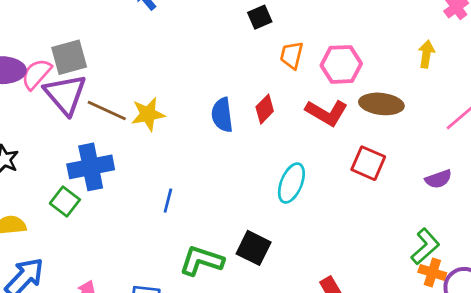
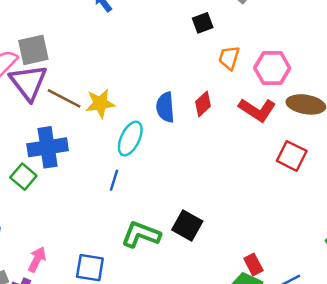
cyan ellipse: (291, 183) -> (130, 139), moved

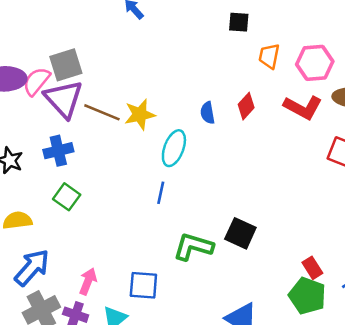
black square: (203, 23) -> (239, 22), turned 30
blue semicircle: (165, 107) -> (208, 113), size x0.7
blue cross: (48, 147) -> (58, 151), moved, size x0.7

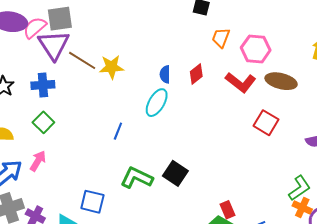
cyan ellipse: (174, 148) -> (157, 103), moved
pink arrow: (88, 281) -> (38, 161), moved

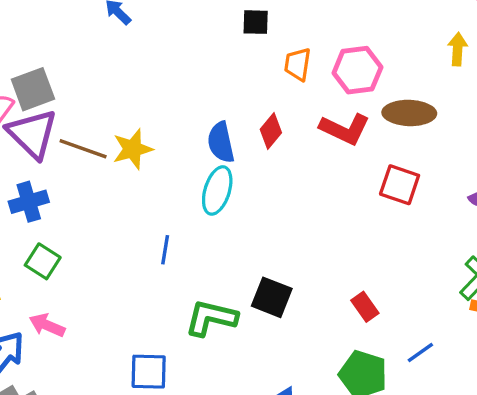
blue semicircle: (165, 74) -> (221, 142), size x1.4
pink arrow: (38, 161) -> (47, 325), turned -85
red rectangle: (227, 210) -> (365, 307), moved

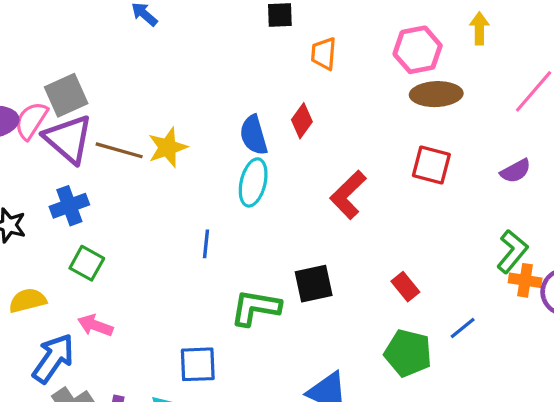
pink hexagon: (357, 70) -> (418, 50), moved
red L-shape: (345, 129) -> (348, 195), moved, turned 114
black square: (272, 297) -> (314, 284), turned -30

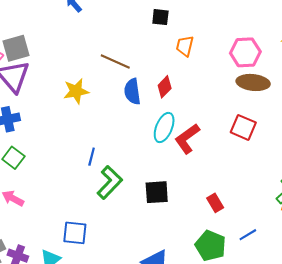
brown line: (119, 150) -> (115, 62), moved
cyan ellipse: (253, 182) -> (164, 127), moved
green L-shape: (255, 308) -> (110, 182), moved, turned 116

